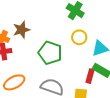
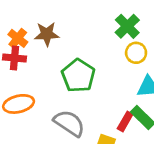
yellow circle: (79, 37) -> (136, 53), moved

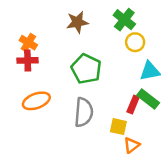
brown star: (47, 34) -> (77, 22), moved
gray semicircle: (69, 123) -> (84, 112), turned 68

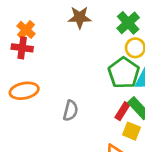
green pentagon: (86, 69) -> (124, 73), moved
gray semicircle: (84, 112) -> (71, 111), size x0.7
yellow square: (118, 127) -> (132, 131), moved

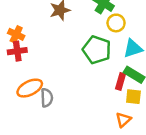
green pentagon: (124, 73) -> (97, 50), moved
gray semicircle: (71, 111) -> (47, 98), moved

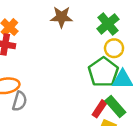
green pentagon: (97, 50) -> (103, 72), moved

